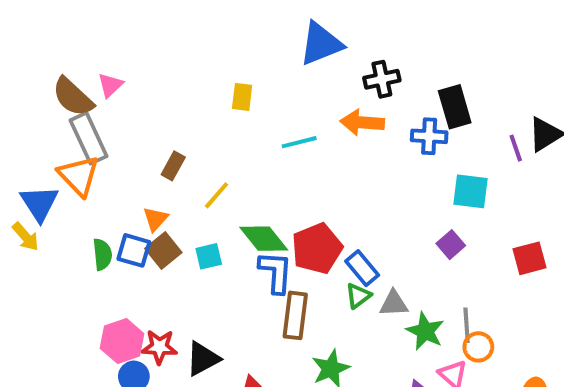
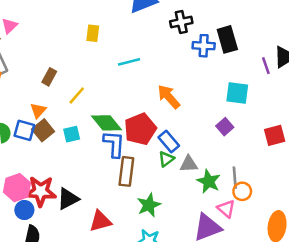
orange arrow: (362, 122) -> (169, 97), moved, turned 45
blue cross: (429, 136) -> (204, 46), moved
red star: (159, 347) -> (41, 191), size x1.4

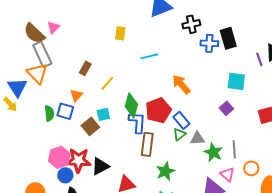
green diamond: (107, 123) -> (131, 105), turned 55
brown square: (43, 130) -> (90, 126), moved
orange circle: (242, 191) -> (251, 168), moved

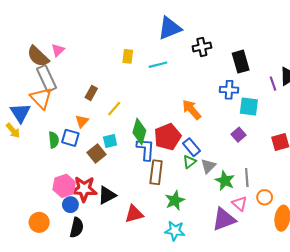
blue cross: (209, 43) -> (229, 90), moved
cyan line: (149, 56) -> (158, 65), moved
gray triangle: (197, 138) -> (208, 166), turned -42

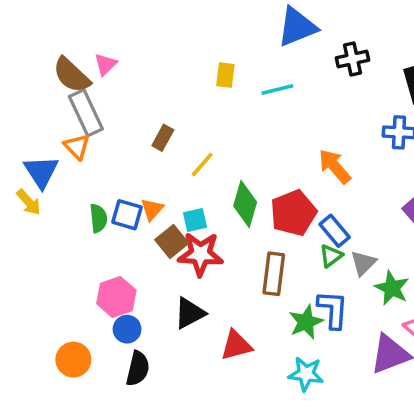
orange triangle: (41, 98) -> (77, 147), size x0.7
orange triangle: (82, 121) -> (152, 209), moved
blue L-shape: (146, 149) -> (333, 309), moved
red star: (84, 189) -> (200, 254), moved

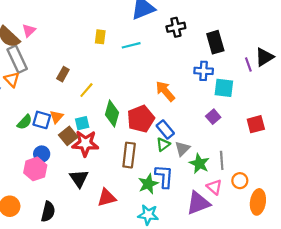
green semicircle: (98, 218) -> (25, 122), turned 49
black triangle: (190, 313) -> (79, 179), turned -36
blue circle: (127, 329) -> (42, 154), moved

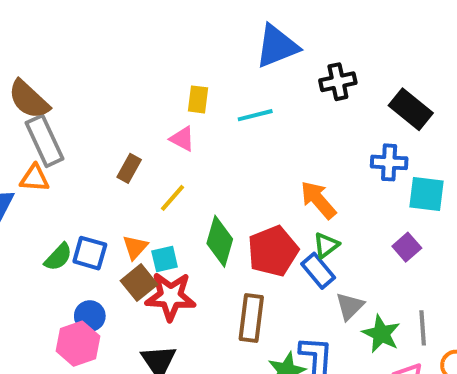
pink triangle: (29, 30) -> (182, 139), moved, turned -48
black rectangle: (215, 42) -> (411, 109), turned -35
orange triangle: (12, 79) -> (35, 178), turned -42
orange triangle: (57, 117) -> (135, 247), moved
green triangle: (163, 144) -> (326, 245), moved

